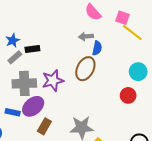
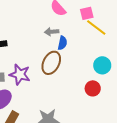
pink square: (123, 18) -> (87, 13), turned -32
purple star: (53, 80) -> (20, 75), turned 30

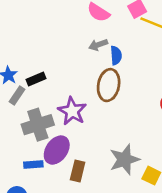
purple star: (20, 75) -> (72, 111), turned 30

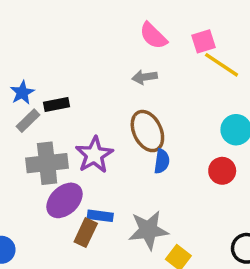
blue semicircle: (116, 55) -> (162, 161), moved
brown ellipse: (109, 85) -> (147, 131), turned -48
blue rectangle: (33, 165) -> (100, 216), moved

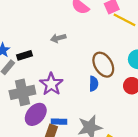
gray arrow: (145, 77) -> (58, 38), moved
brown ellipse: (147, 131) -> (103, 65), moved

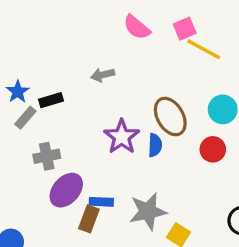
purple star: (51, 84) -> (122, 137), moved
gray cross: (22, 92) -> (47, 156), size x0.7

